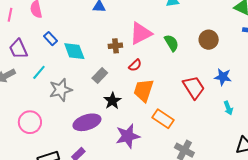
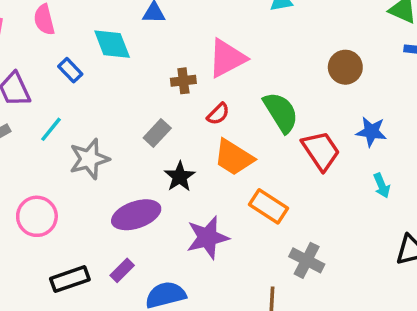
green semicircle: (172, 43) -> (281, 112), moved, size x1.4
cyan diamond: (74, 51) -> (112, 44), moved
orange trapezoid: (144, 90) -> (234, 157), turned -75

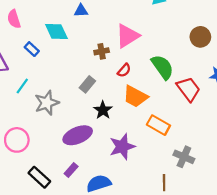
black rectangle: (70, 279) -> (39, 177), turned 65

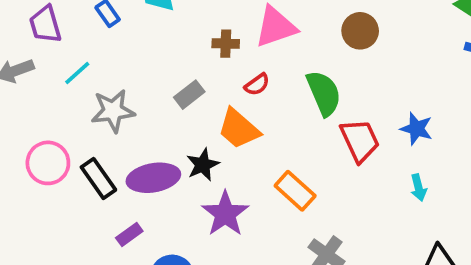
brown circle: (200, 37) -> (360, 31), moved
orange trapezoid: (135, 96) -> (239, 129), moved
black star: (103, 110) -> (203, 165), moved
purple star: (122, 147) -> (225, 214), turned -30
black rectangle: (39, 177) -> (98, 178), moved

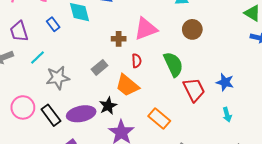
red semicircle: (257, 84) -> (137, 61), turned -56

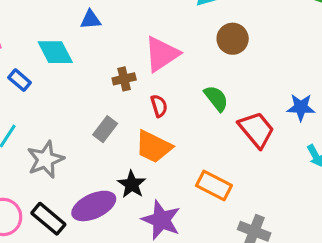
green semicircle: (173, 64) -> (216, 98), size x0.7

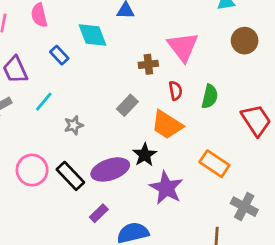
pink triangle: (162, 54) -> (183, 47), turned -40
green semicircle: (216, 98) -> (210, 96), moved, turned 45
gray star: (45, 159) -> (74, 125), size x0.6

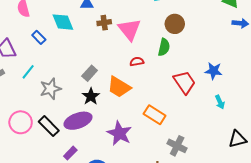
brown cross: (148, 64) -> (104, 23), moved
red semicircle: (175, 91) -> (137, 62), moved, turned -88
green semicircle: (210, 96) -> (164, 47), moved
gray star: (74, 125) -> (50, 89), size x1.5
black star: (145, 155) -> (91, 96), moved

